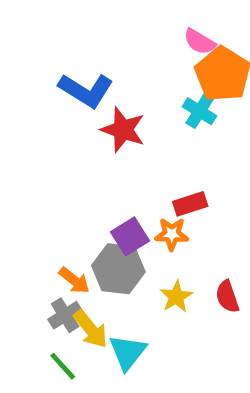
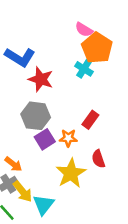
red rectangle: (190, 204) -> (90, 120), moved, turned -36
gray hexagon: (118, 269) -> (36, 116), moved
yellow star: (176, 297) -> (71, 173), size x1.6
red semicircle: (227, 297) -> (98, 159), moved

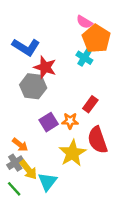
gray hexagon: (36, 116) -> (33, 86), moved
red semicircle: (98, 159) -> (97, 140), size x1.6

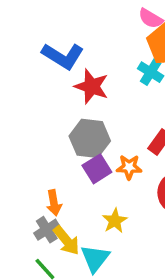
gray hexagon: (33, 86) -> (90, 138), moved
orange arrow: (20, 145) -> (54, 203), turned 42
yellow star: (72, 153) -> (115, 221), moved, size x0.6

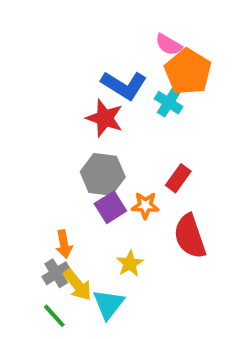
blue L-shape: (63, 56) -> (124, 85), moved

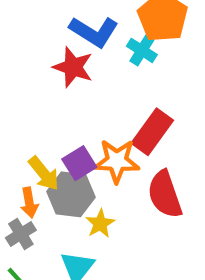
gray hexagon: (103, 174) -> (71, 194), moved
red rectangle: (178, 178) -> (152, 132), size x1.5
orange star: (145, 205) -> (117, 161), size x1.5
yellow arrow: (77, 285) -> (44, 173), moved

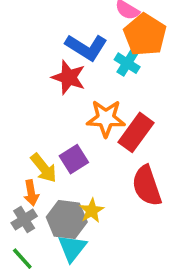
orange star: (117, 161) -> (106, 118), moved
gray hexagon: (71, 194) -> (67, 220), moved

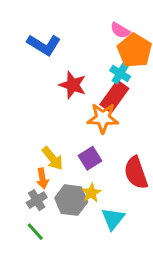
blue L-shape: (86, 47) -> (44, 45), moved
red rectangle: (136, 132) -> (114, 97), moved
purple square: (74, 159) -> (90, 158), moved
cyan triangle: (72, 248) -> (113, 219), moved

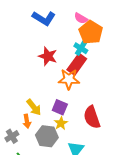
blue L-shape: (44, 45) -> (44, 18), moved
purple square: (90, 158) -> (60, 107), turned -35
yellow star: (91, 193) -> (61, 123), moved
gray cross: (37, 200) -> (12, 136), moved

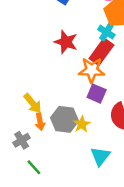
yellow arrow: (34, 107) -> (33, 103), moved
purple square: (60, 107) -> (97, 94), moved
gray hexagon: (47, 136) -> (65, 119), moved

